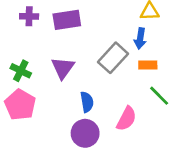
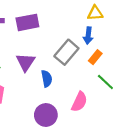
orange rectangle: (148, 65) -> (95, 57), turned -48
blue semicircle: (87, 102) -> (47, 79), moved

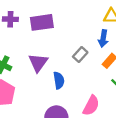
gray rectangle: (66, 52) -> (80, 55), size x0.6

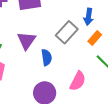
gray rectangle: (80, 55) -> (67, 32), size x1.5

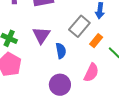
orange rectangle: (95, 38) -> (96, 41), moved

